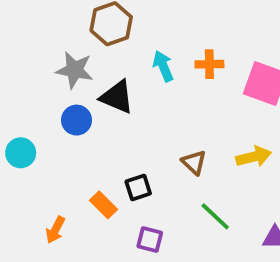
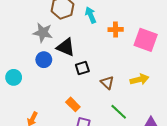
cyan arrow: (163, 66) -> (91, 15), moved
black square: (138, 187) -> (82, 68), moved
orange rectangle: (103, 205) -> (73, 104), moved

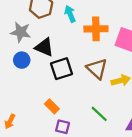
orange cross: (116, 30) -> (96, 29), size x1.5
black square: (82, 68) -> (62, 69), size x1.5
brown triangle: (107, 83) -> (97, 69), moved, size x1.5

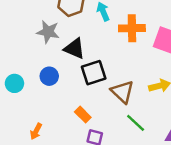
blue circle: (22, 60) -> (49, 76), moved
brown triangle: (97, 69) -> (122, 92), moved

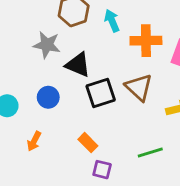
brown triangle: (122, 92) -> (139, 87), moved
green line: (136, 123) -> (150, 153), turned -60
orange arrow: (36, 131) -> (34, 141), moved

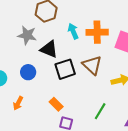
cyan arrow: (112, 21) -> (73, 31), moved
green line: (150, 153) -> (100, 111), turned -42

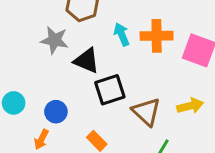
brown triangle: (92, 65) -> (146, 112), moved
blue circle: (28, 72) -> (56, 112), moved

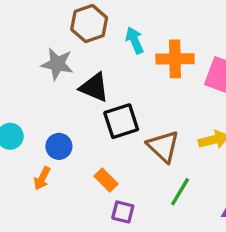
cyan arrow: (122, 34) -> (135, 40), moved

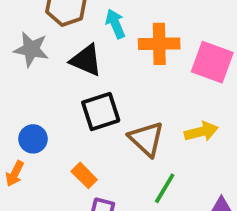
black triangle: (94, 87) -> (86, 60), moved

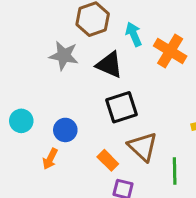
orange cross: (159, 44) -> (170, 51), turned 32
brown triangle: (146, 139) -> (143, 147), moved
green line: (165, 188) -> (175, 171), turned -32

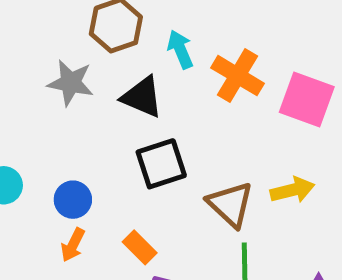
brown triangle: (143, 147) -> (230, 204), moved
orange arrow: (50, 159) -> (73, 245), moved

